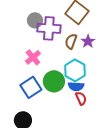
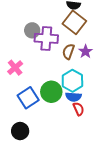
pink cross: (33, 57) -> (15, 68), moved

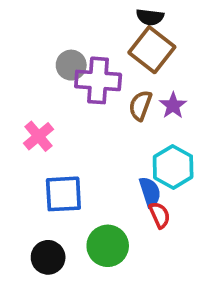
cyan hexagon: (72, 81) -> (173, 167), moved
green circle: (51, 92) -> (108, 246), moved
blue semicircle: (73, 97) -> (150, 192), turned -112
blue square: (28, 98) -> (63, 194), turned 30

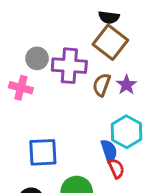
gray circle: (71, 65) -> (37, 58), moved
pink cross: (38, 136) -> (21, 88), moved, turned -35

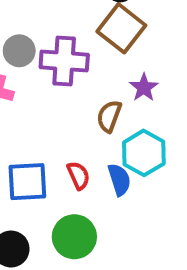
brown semicircle: (102, 85) -> (109, 116), moved
red semicircle: (116, 168) -> (78, 175), moved

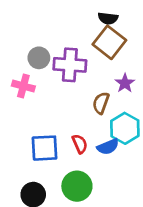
blue semicircle: (119, 180) -> (108, 147), turned 85

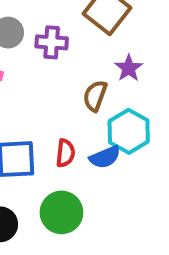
purple cross: (70, 65) -> (52, 42), size x0.7
red semicircle: (80, 144) -> (65, 153), turned 30

